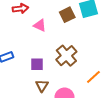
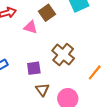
brown square: (67, 15) -> (47, 13), moved

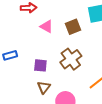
brown square: (47, 13) -> (73, 27), moved

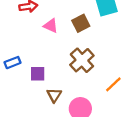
purple square: (40, 65) -> (38, 74), moved

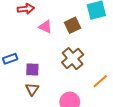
brown triangle: (54, 95) -> (32, 89), moved

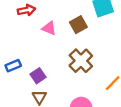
purple square: (32, 69) -> (38, 76), turned -32

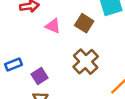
brown square: (78, 25) -> (84, 23), turned -30

